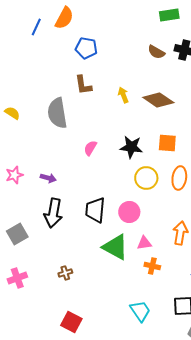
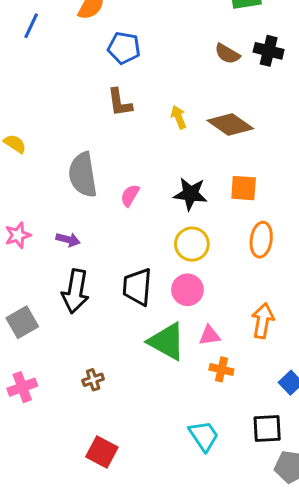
blue line: (36, 27) -> (31, 26), moved
gray semicircle: (57, 113) -> (83, 175), moved
yellow circle: (146, 178) -> (192, 244), moved

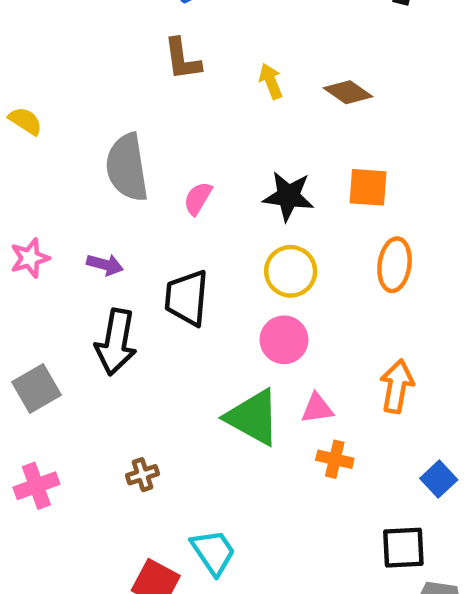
brown diamond: (230, 125) -> (348, 92), size x0.7
black trapezoid: (137, 287) -> (187, 298), moved
cyan trapezoid: (204, 436) -> (213, 552), moved

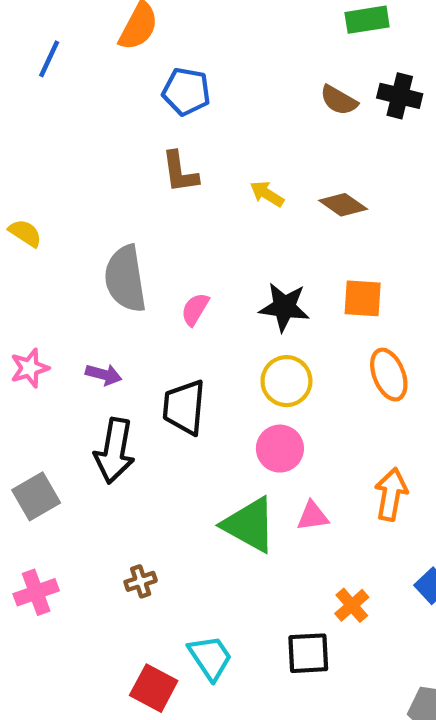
yellow arrow: (271, 81) -> (267, 194), turned -36
orange ellipse: (395, 265) -> (389, 375), turned -30
orange cross: (335, 459) -> (352, 605), moved, turned 36
black square: (403, 548) -> (308, 653), moved

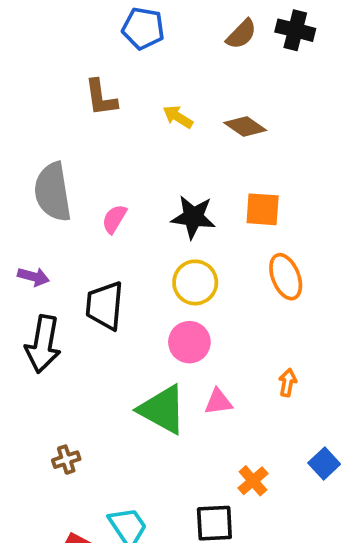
blue pentagon: (186, 92) -> (143, 28), moved
brown semicircle: (339, 100) -> (241, 34), turned -76
orange arrow: (391, 494) -> (288, 383), size x0.6

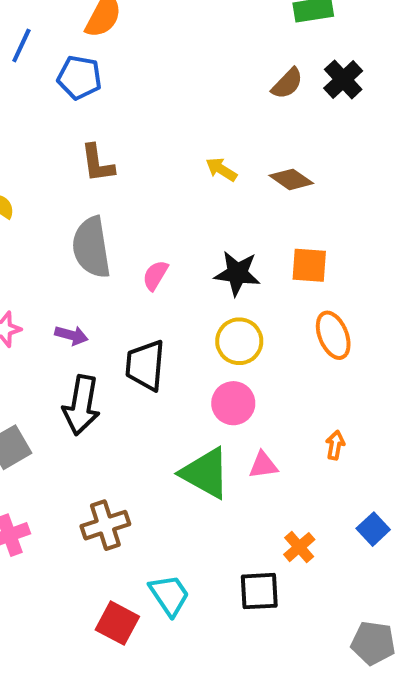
blue pentagon: (143, 28) -> (79, 77), moved
black cross: (295, 30) -> (343, 79), turned 33
brown L-shape: (101, 98) -> (97, 163), moved
brown cross: (66, 460) -> (105, 525), size x1.6

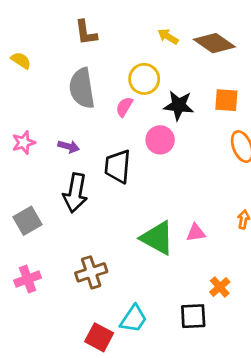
brown diamond: (291, 179) -> (214, 43), size x1.4
yellow circle: (239, 341) -> (144, 79), moved
pink circle: (233, 403) -> (160, 140), moved
cyan trapezoid: (169, 595) -> (134, 319), turned 68

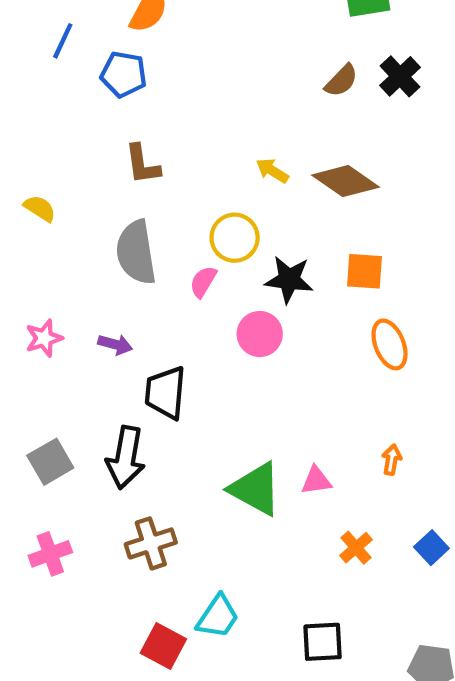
black trapezoid: (118, 166) -> (165, 393), moved
black arrow: (75, 193) -> (126, 458), moved
orange cross: (220, 287) -> (356, 548), moved
black square: (193, 316) -> (323, 642), moved

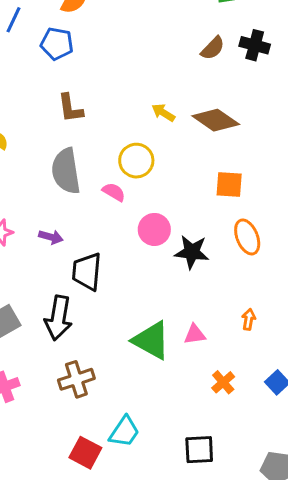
black cross: (400, 76) -> (255, 45), turned -32
black star: (289, 280) -> (192, 252), moved
pink semicircle: (203, 282) -> (114, 192), turned 90

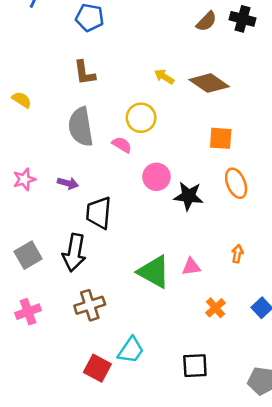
blue pentagon: (57, 44) -> (90, 18), moved

